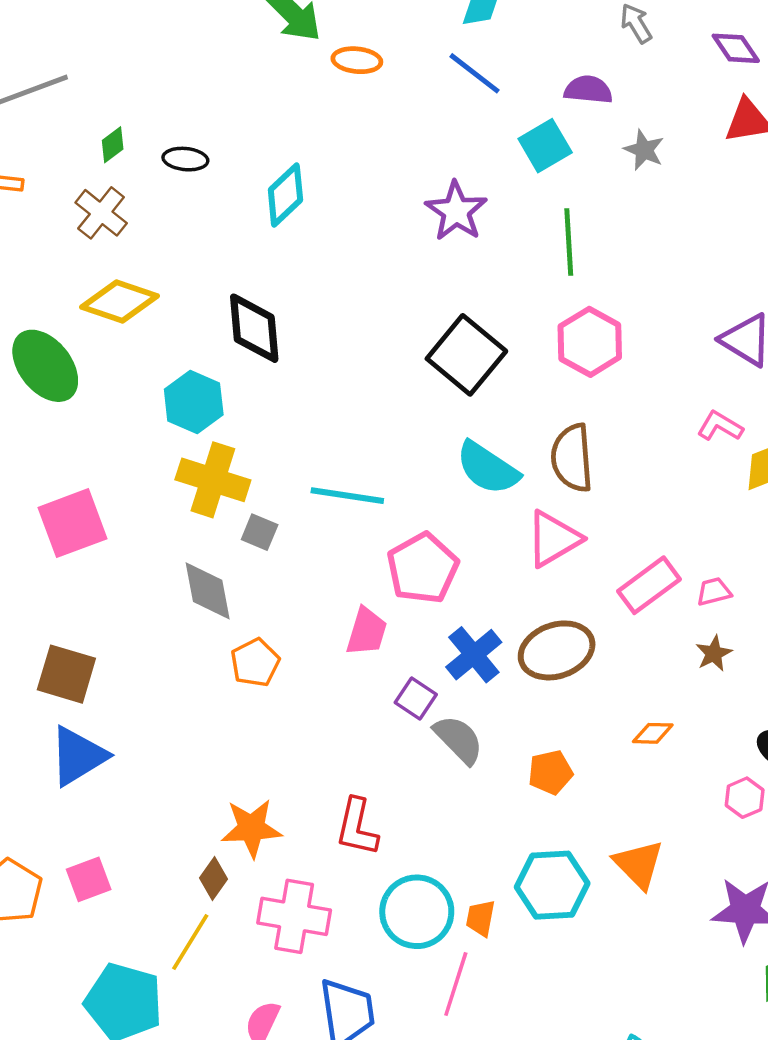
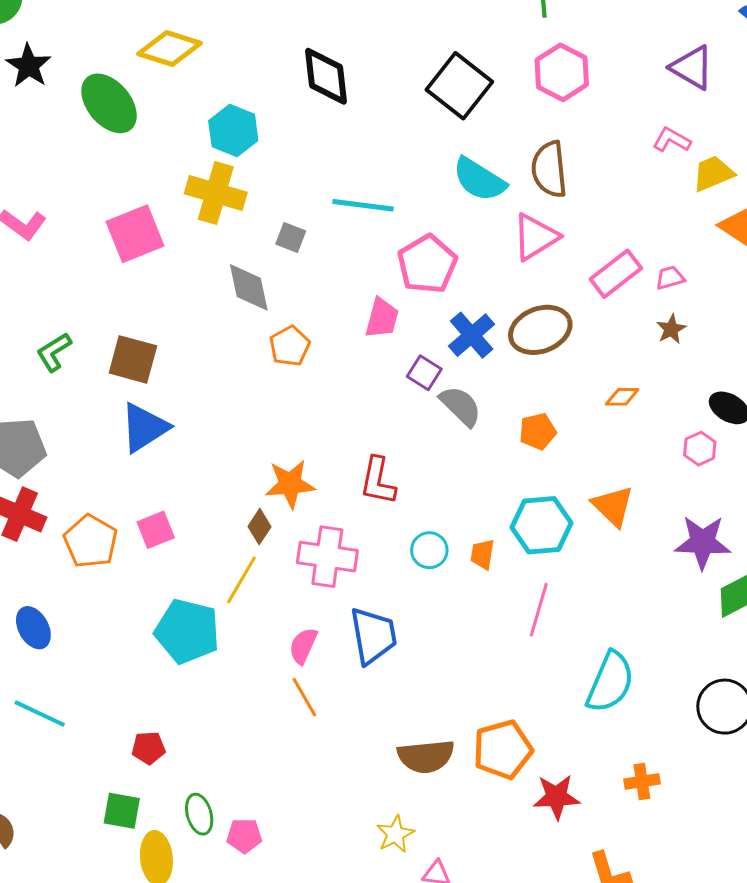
black diamond: (254, 328) -> (326, 76), moved
yellow cross: (213, 480) -> (216, 193), moved
cyan circle: (417, 912) -> (429, 550), size x0.6
pink line: (456, 984) -> (539, 610), moved

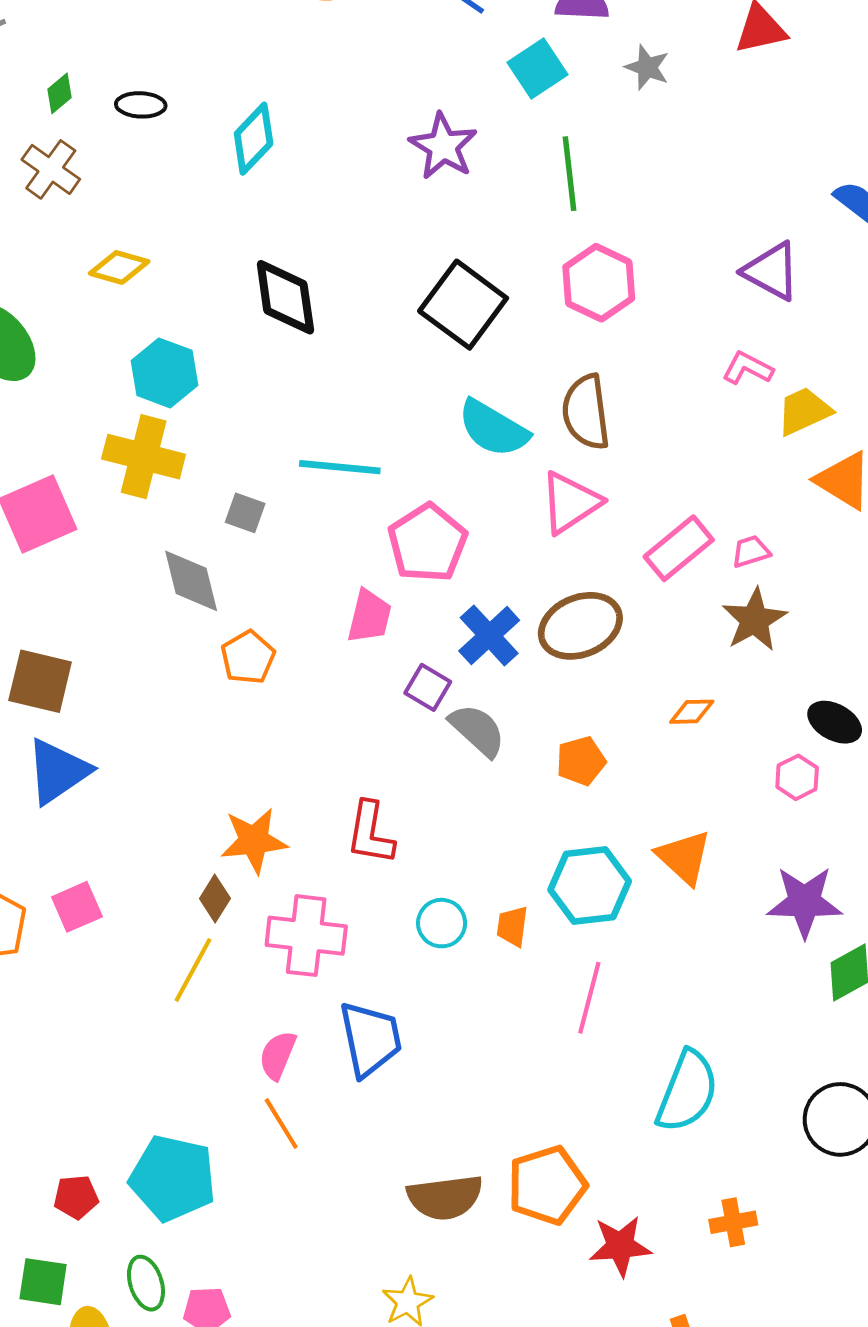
yellow diamond: (169, 48) -> (119, 267), moved, size x0.7
brown star: (671, 329) -> (754, 620), size x1.6
cyan pentagon: (187, 631) -> (173, 1178), moved

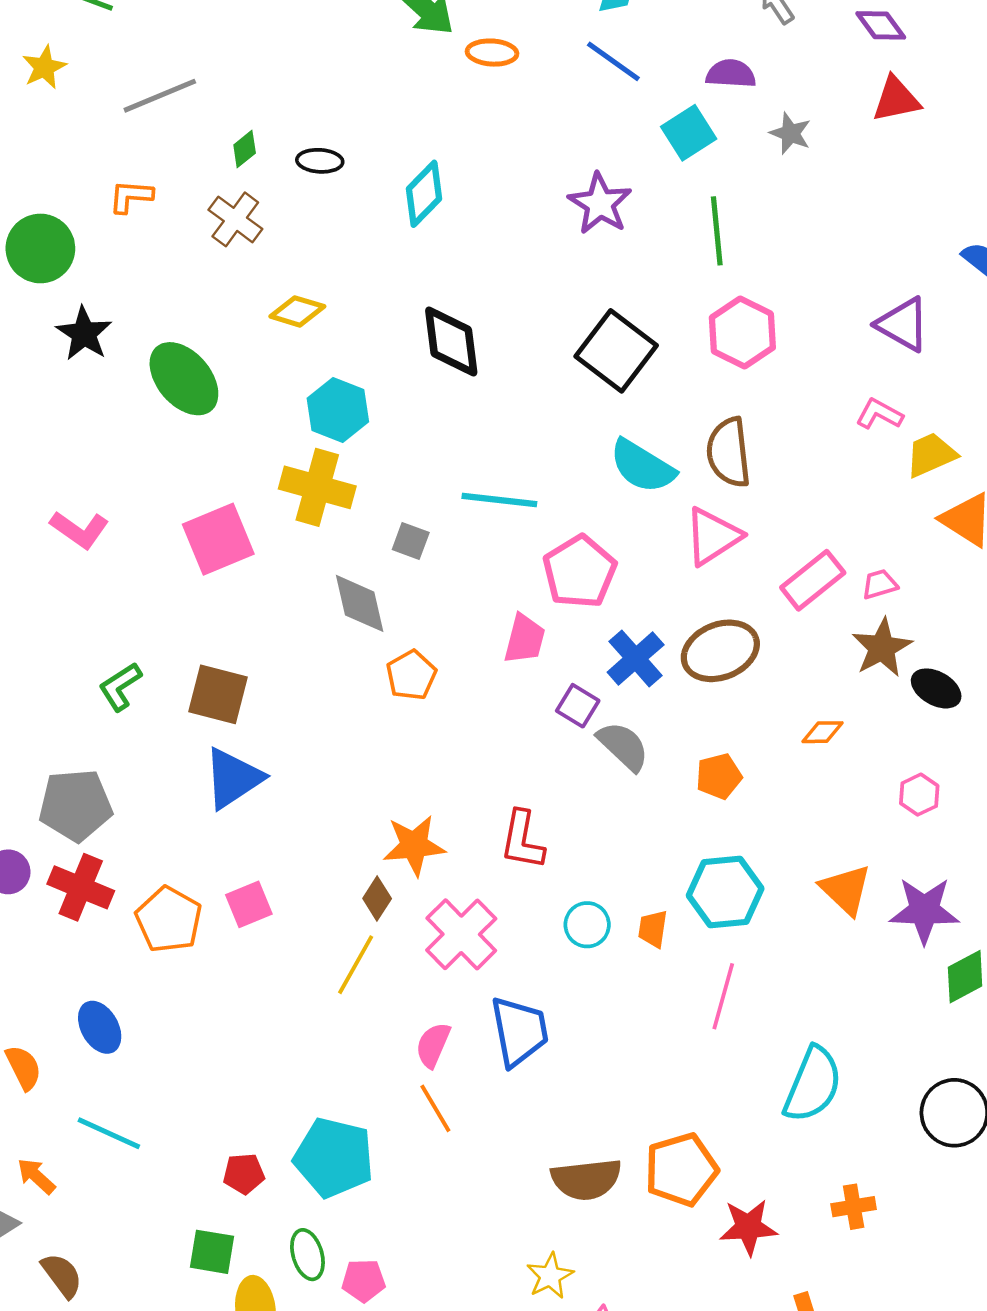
black ellipse: (835, 722) -> (936, 688), moved
orange triangle: (684, 857) -> (846, 890), moved
pink cross: (306, 936) -> (461, 934), turned 38

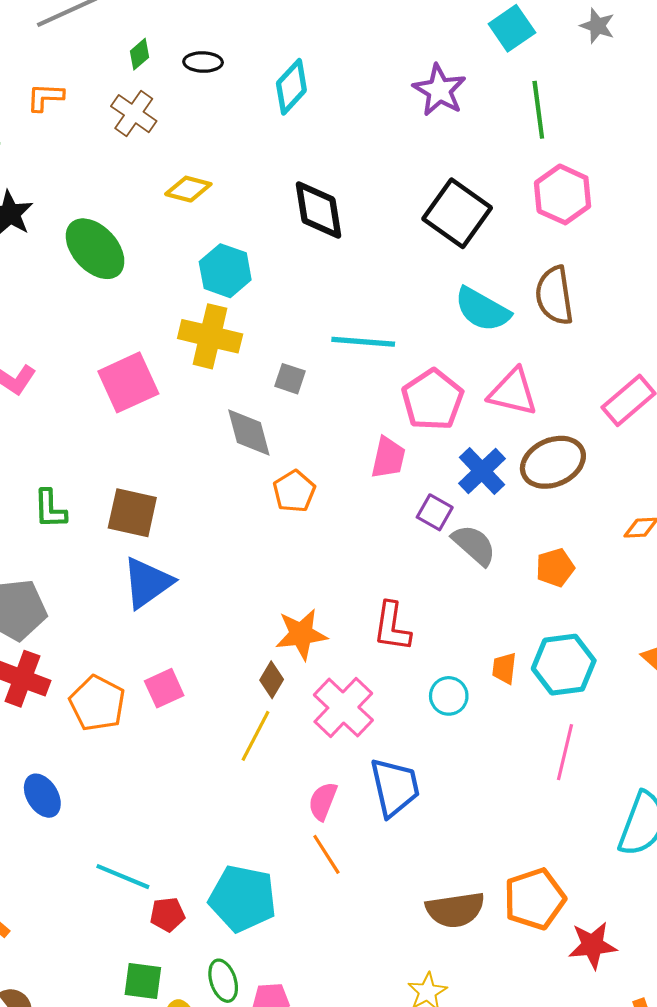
pink triangle: (713, 536) -> (513, 392), moved, turned 48
green L-shape: (120, 687) -> (50, 509), turned -57
orange trapezoid: (653, 929) -> (504, 668), moved
cyan line: (109, 1133) -> (123, 877), moved

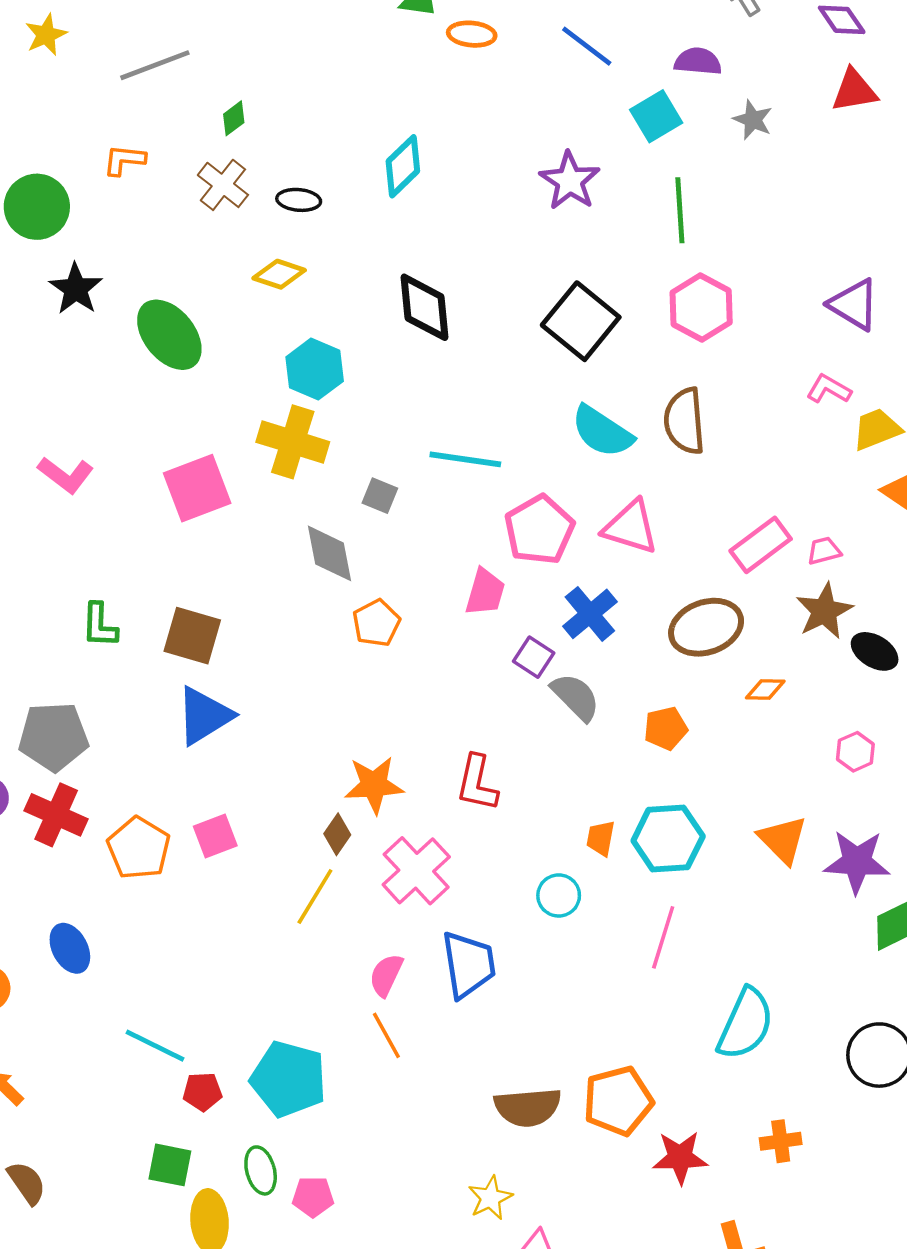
black ellipse: (203, 62) -> (299, 200), moved
brown ellipse: (553, 462) -> (706, 627), moved
cyan circle: (449, 696) -> (559, 895), moved

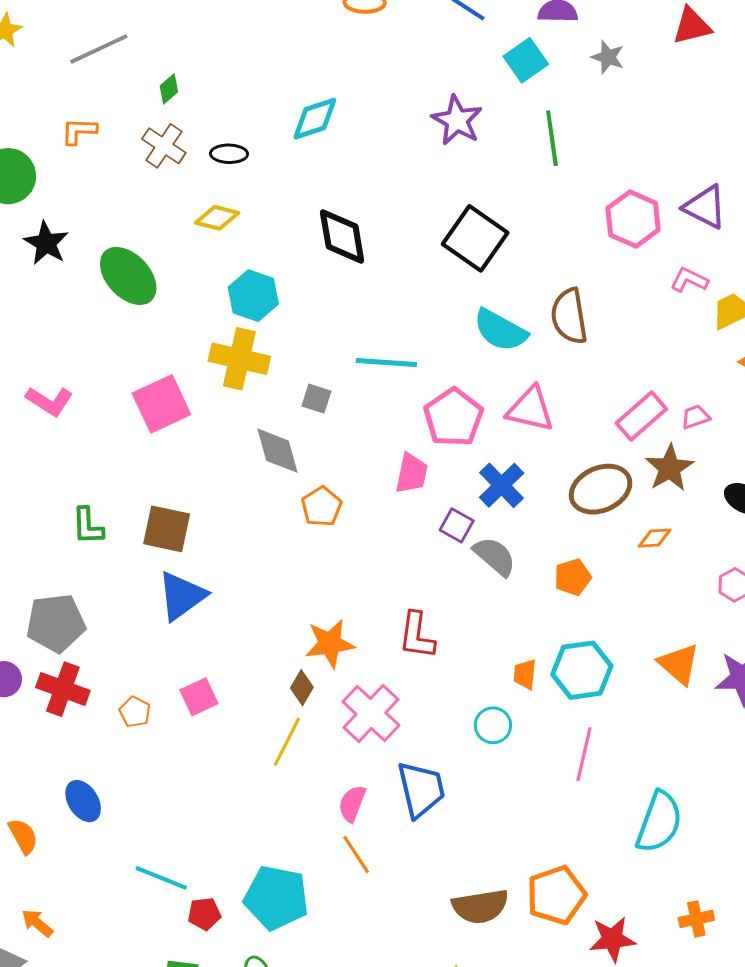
cyan diamond: (403, 166) -> (315, 119), turned 30
pink hexagon: (701, 308) -> (633, 219), moved
brown star: (824, 611) -> (670, 468), moved
orange pentagon: (139, 848) -> (135, 712), size x0.6

